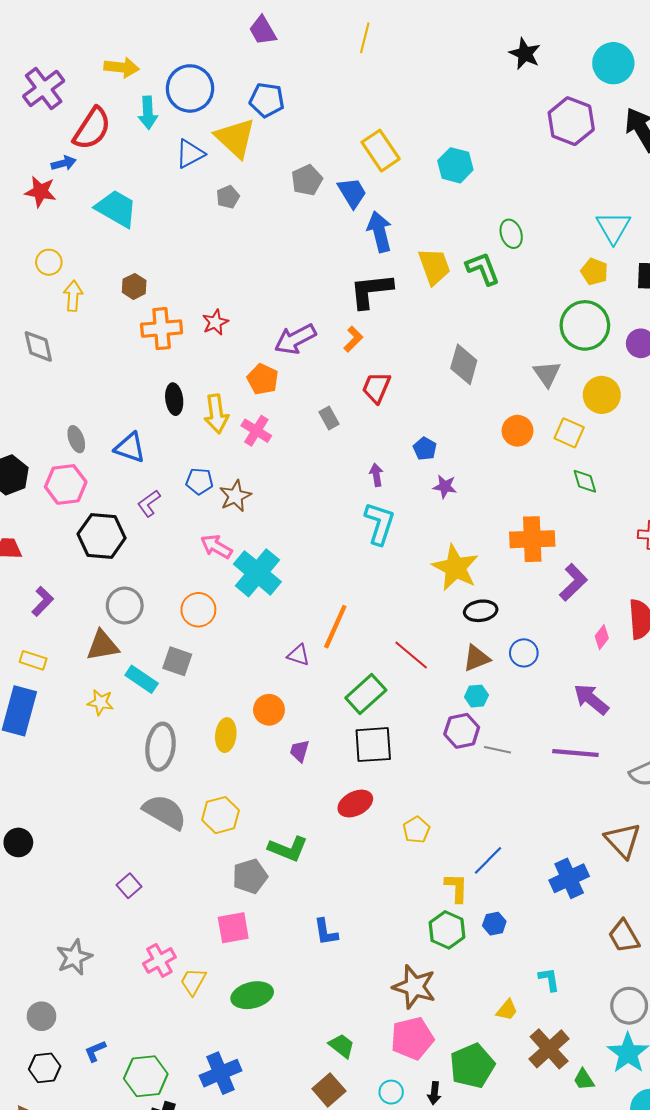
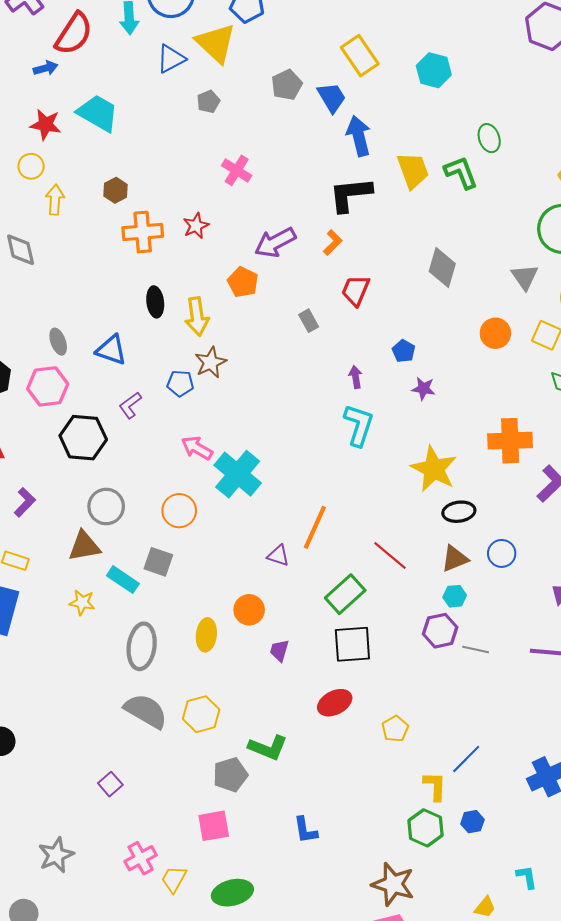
red star: (40, 192) -> (46, 125), moved
pink cross: (256, 431) -> (237, 170), moved
brown star: (235, 496) -> (211, 362), moved

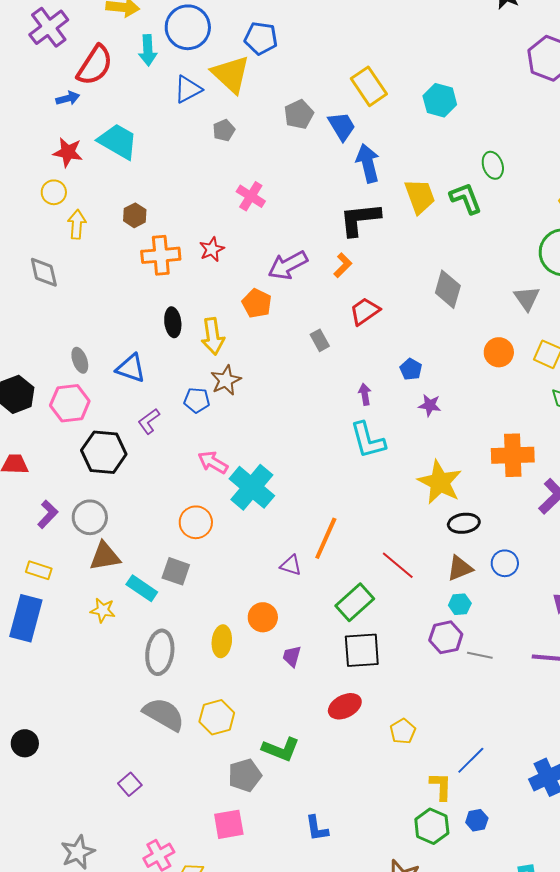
red trapezoid: (356, 290) -> (365, 311), turned 32
cyan L-shape: (359, 425) -> (368, 440), turned 147
gray circle: (106, 506) -> (90, 517), moved

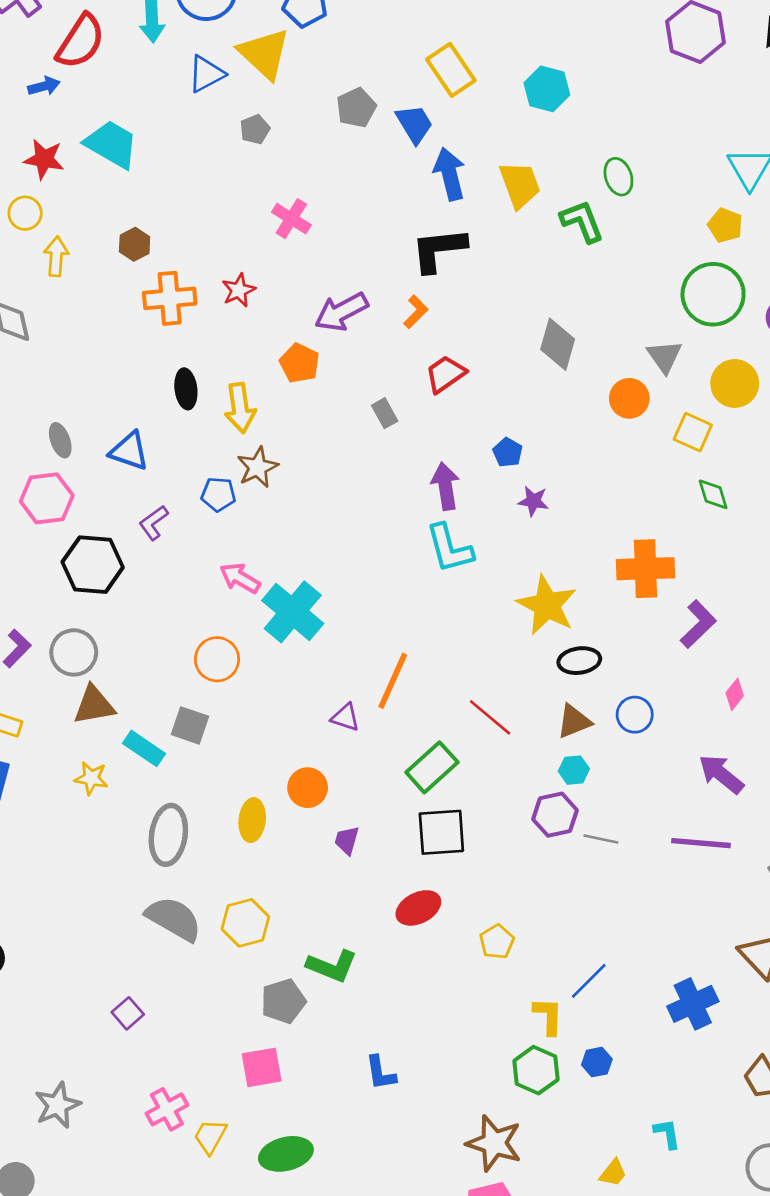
yellow trapezoid: (420, 196) -> (520, 185), moved
orange circle: (499, 352) -> (629, 398), moved
purple arrow: (365, 394) -> (445, 486), size x1.6

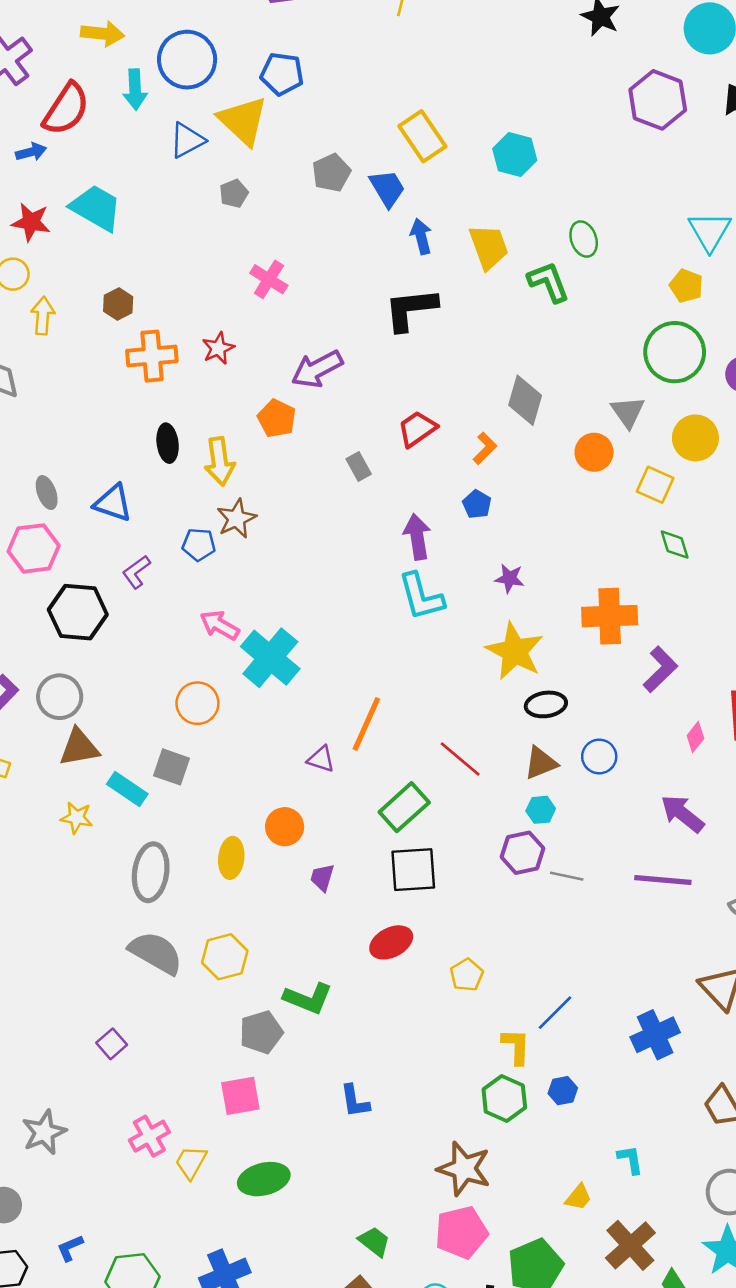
blue arrow: (450, 174) -> (421, 236), size x0.7
orange L-shape: (416, 312) -> (485, 448), moved
purple star: (533, 501) -> (510, 578), moved

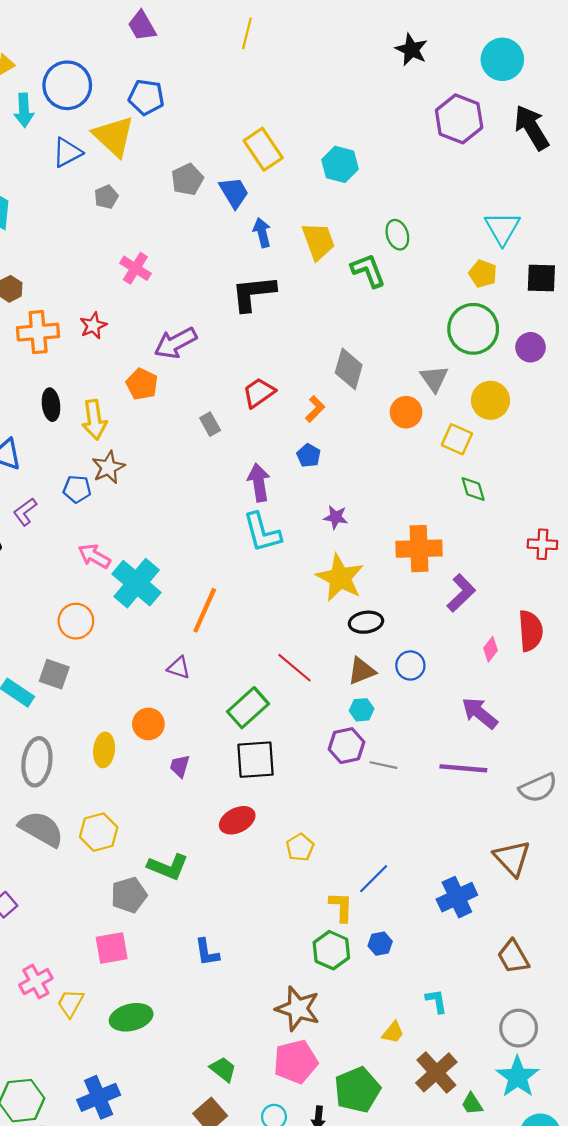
orange line: (366, 724) -> (205, 610), moved

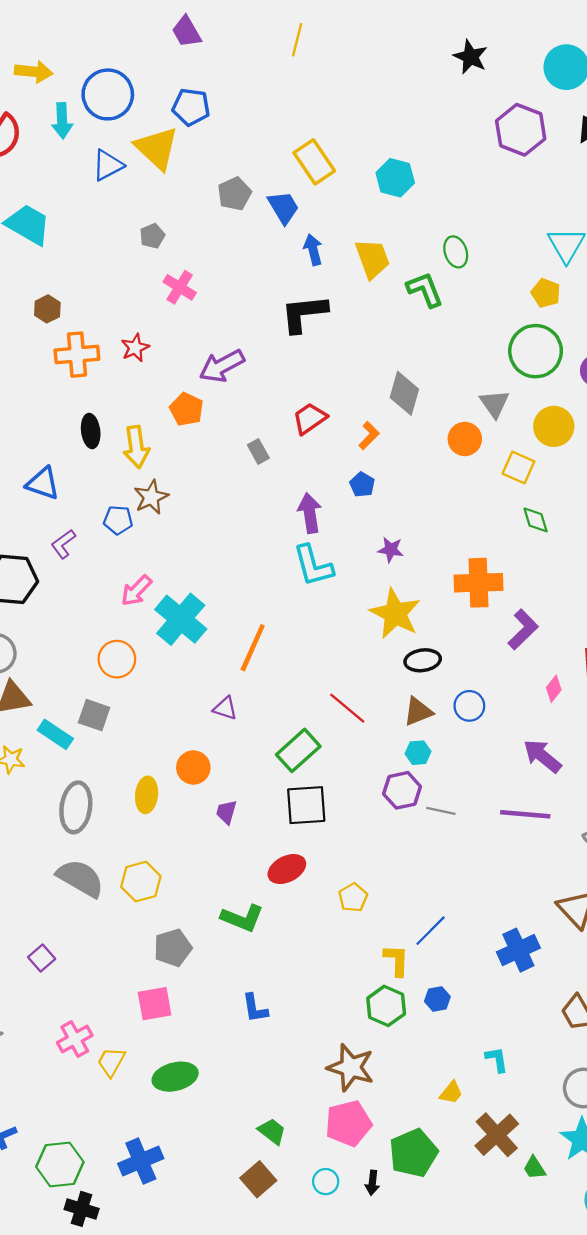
gray pentagon: (106, 197) -> (152, 236), moved
pink arrow: (94, 556) -> (136, 591), turned -76
green L-shape: (168, 867) -> (242, 918), moved

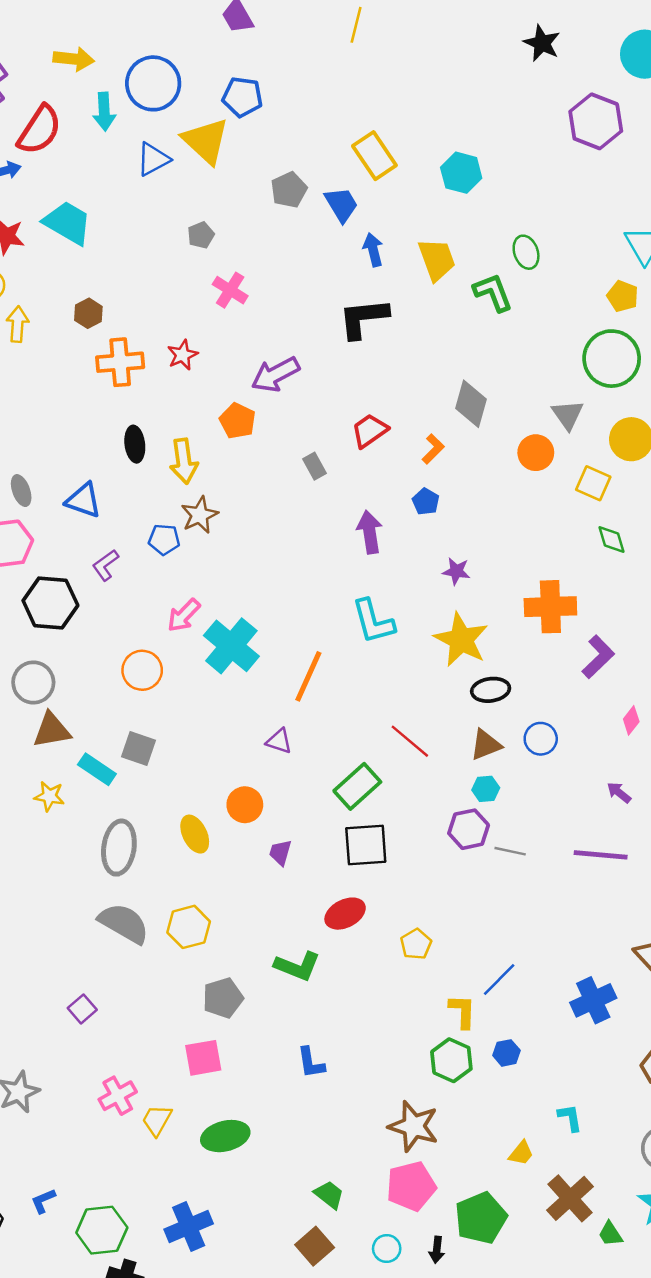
cyan L-shape: (313, 566) -> (373, 621), moved
orange circle: (117, 659) -> (142, 670), moved
purple arrow: (542, 756) -> (619, 793), size x0.6
yellow ellipse: (147, 795) -> (195, 834), turned -32

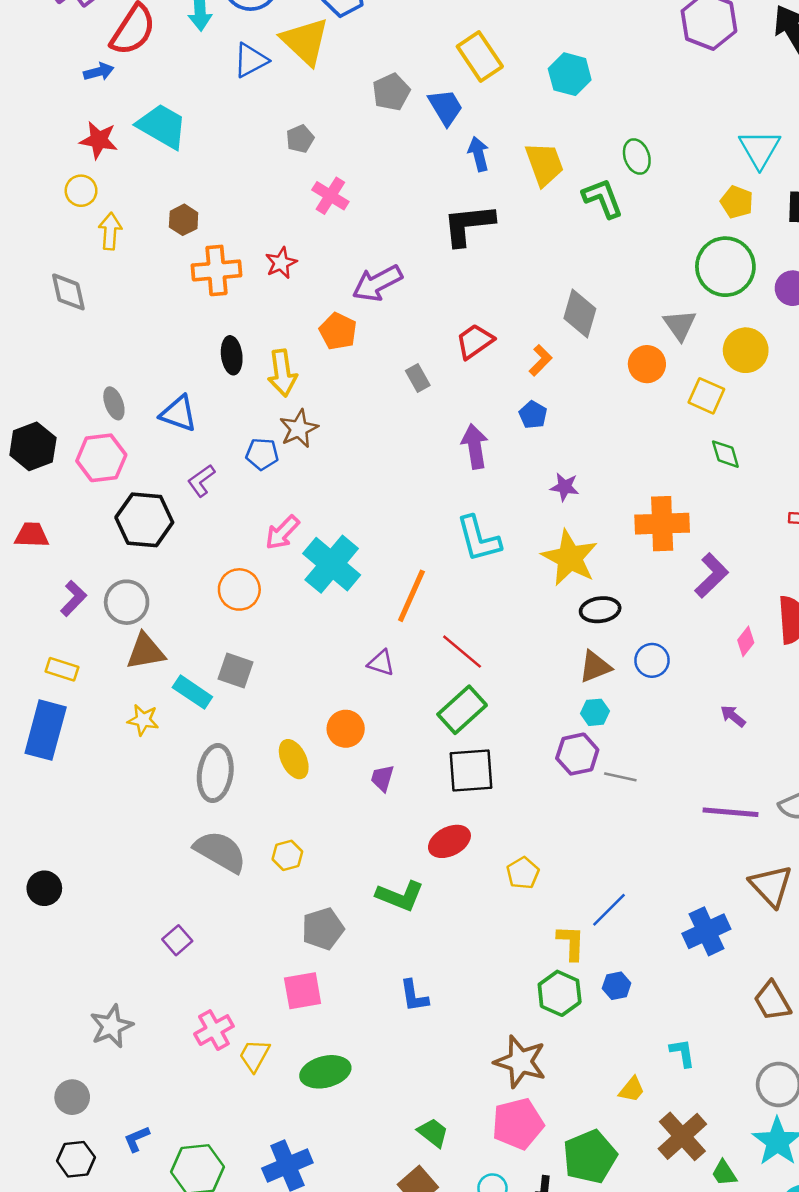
red line: (410, 741) -> (462, 652), moved
purple line: (601, 855) -> (730, 812), moved
yellow hexagon: (189, 927) -> (287, 855), size x0.7

